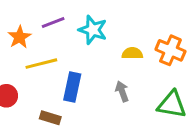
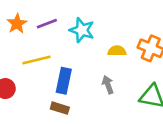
orange star: (19, 37) -> (17, 24), moved
brown rectangle: (50, 118) -> (60, 108), moved

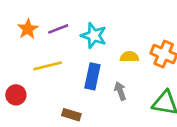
blue rectangle: (64, 81) -> (92, 76), moved

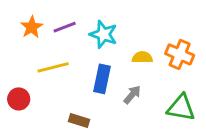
gray arrow: (120, 91) -> (132, 95), turned 60

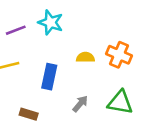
cyan star: (103, 34) -> (51, 22), moved
gray arrow: (132, 95) -> (80, 104), moved

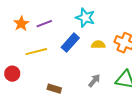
cyan star: (51, 22) -> (85, 18), moved
blue rectangle: (49, 77) -> (70, 43), moved, turned 30

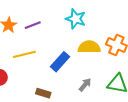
blue rectangle: (70, 43) -> (60, 62), moved
yellow semicircle: (98, 45) -> (89, 47), size x1.5

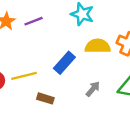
yellow line: (24, 54) -> (24, 76), moved

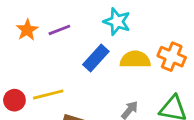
blue rectangle: (64, 63) -> (96, 58), moved

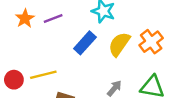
orange cross: (172, 57) -> (151, 42), turned 30
yellow semicircle: (135, 59) -> (119, 44), turned -55

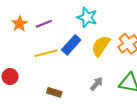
yellow line: (43, 75) -> (46, 53), moved

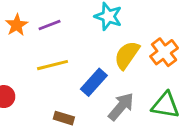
blue rectangle: (71, 45) -> (94, 82), moved
gray arrow: (97, 84) -> (121, 107), size x1.5

